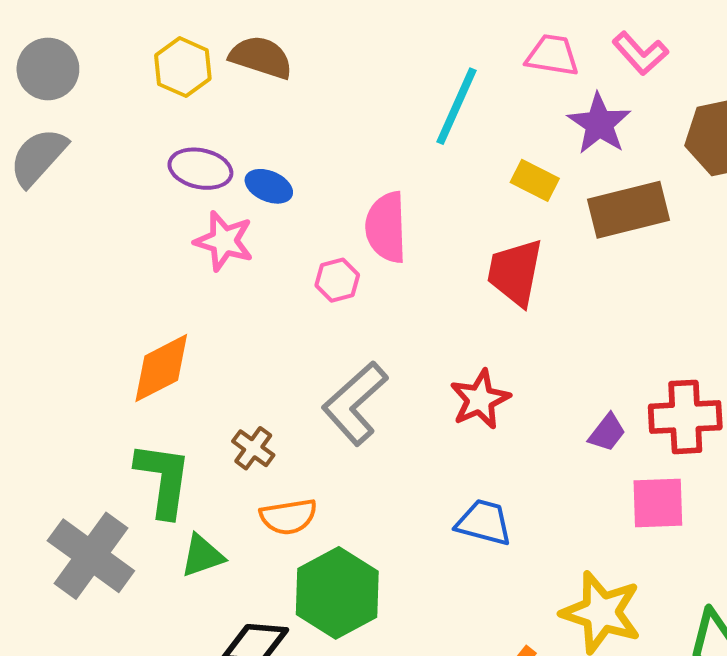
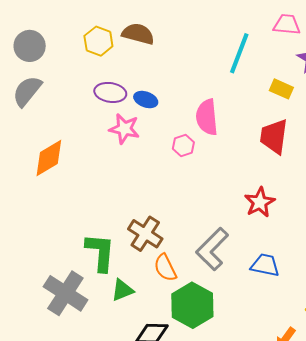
orange diamond: (161, 368) -> (49, 158), moved
gray L-shape: (355, 403) -> (212, 249), moved
brown cross: (253, 448) -> (145, 234), size x1.6
orange semicircle: (288, 517) -> (165, 268), turned 76

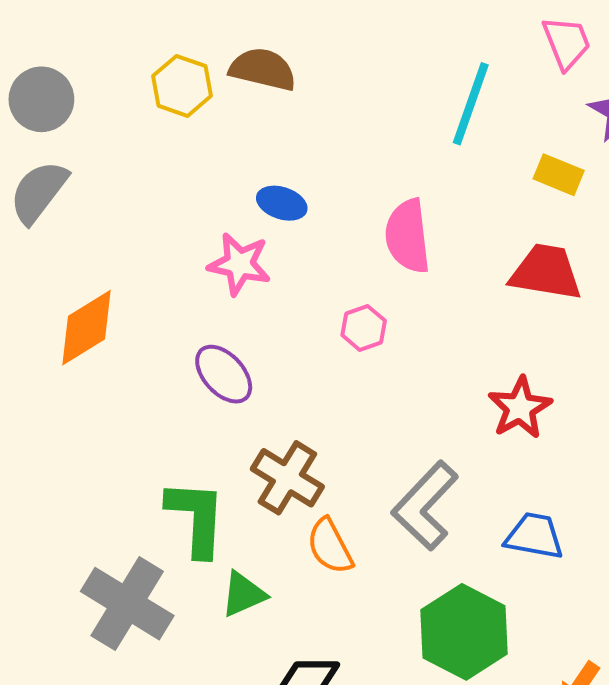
pink trapezoid: (287, 25) -> (566, 43), turned 64
purple ellipse: (110, 92) -> (224, 374), moved, turned 40
red trapezoid: (274, 136) -> (546, 272), turned 93
pink hexagon: (183, 145) -> (364, 328), moved
green hexagon: (192, 305) -> (464, 632), moved

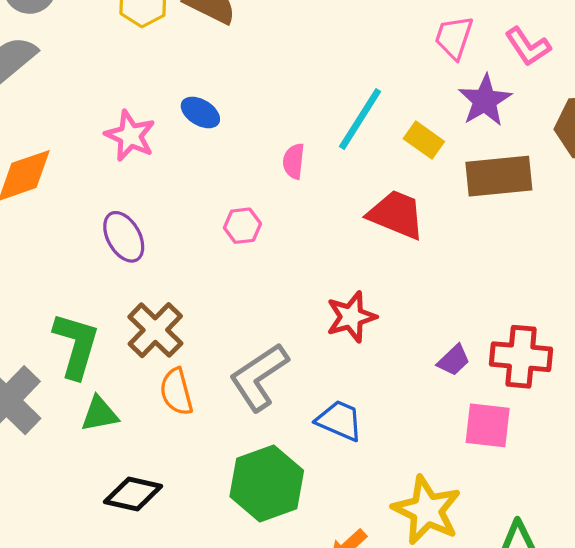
pink trapezoid: (566, 43) -> (454, 37), turned -153
cyan line: (471, 104) -> (360, 119), moved
pink semicircle: (408, 236) -> (294, 161), size x0.6
pink star: (239, 264) -> (130, 136), moved

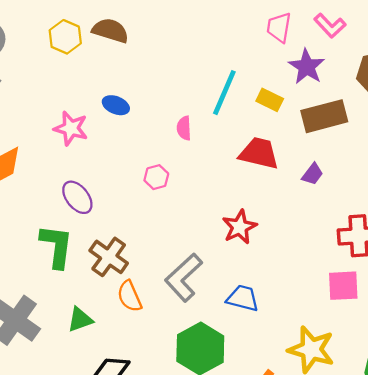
green L-shape: (76, 345) -> (56, 246), moved
purple trapezoid: (454, 360) -> (312, 174), moved

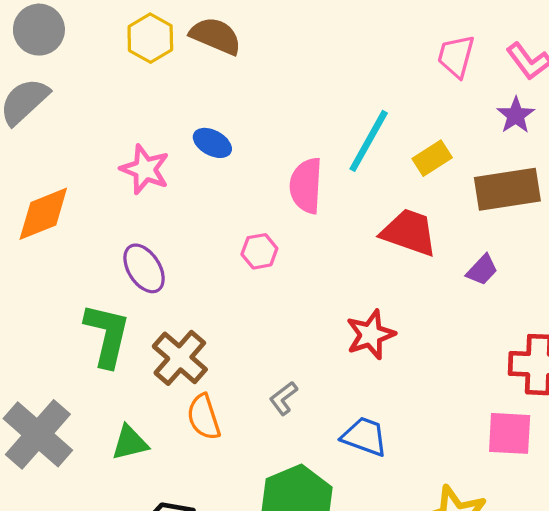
purple star: (307, 67) -> (516, 115), moved, size x0.7
yellow rectangle: (270, 100) -> (432, 158), turned -65
pink semicircle: (184, 128) -> (306, 186), size x1.6
gray L-shape: (184, 277) -> (283, 398), size x0.5

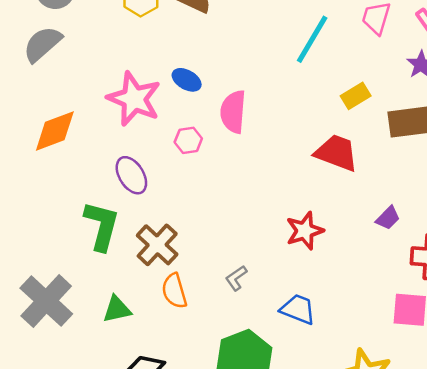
cyan line: (369, 141) -> (312, 39), moved
pink star: (145, 169) -> (134, 99), size x1.4
pink semicircle: (306, 186) -> (233, 112), moved
pink hexagon: (259, 251) -> (188, 140), moved
purple trapezoid: (482, 270) -> (388, 218), moved

